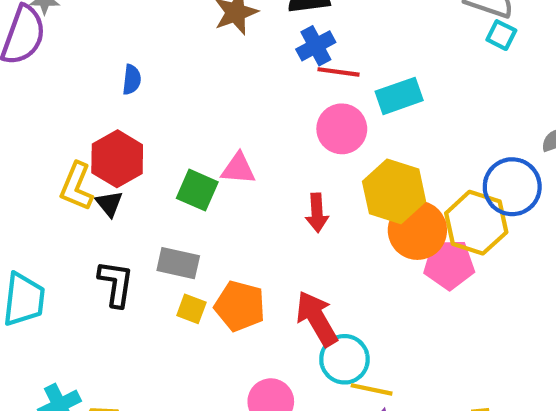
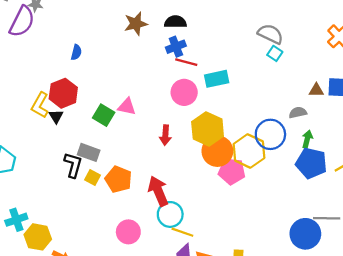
black L-shape: (116, 284) -> (73, 165), moved

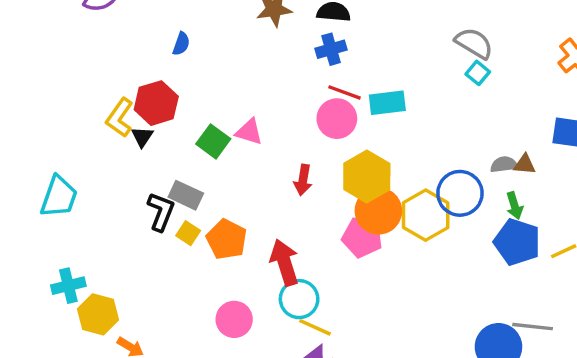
red line: (186, 62) -> (345, 92), moved
brown triangle: (316, 90) -> (525, 164), moved
green arrow: (307, 139) -> (514, 206), turned 144
pink pentagon: (232, 171) -> (362, 237), moved

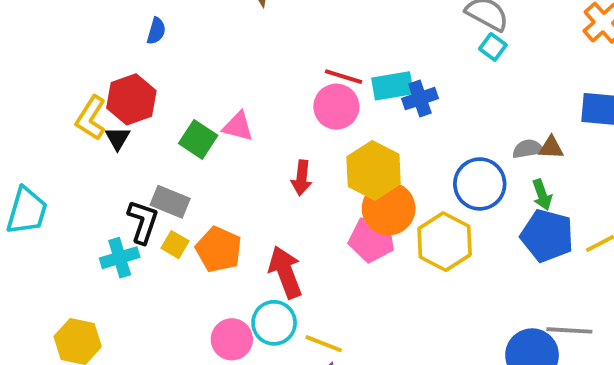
blue cross: (331, 49) -> (420, 99), moved
yellow hexagon: (426, 215) -> (445, 242), moved
cyan cross: (68, 286) -> (120, 258), moved
cyan circle: (299, 299) -> (274, 323), moved

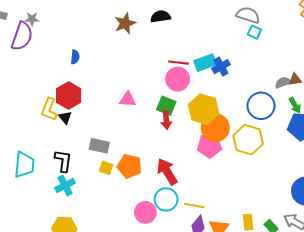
green square: (198, 139) -> (166, 106), moved
black L-shape: (143, 222) -> (63, 161), moved
cyan cross: (120, 258) -> (65, 185), moved

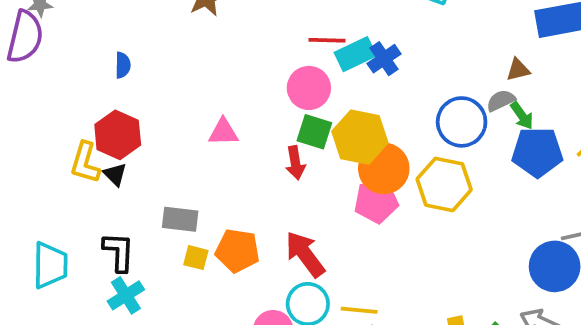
red line: (178, 63) -> (327, 40), moved
gray semicircle: (283, 83) -> (501, 101), moved
green square: (166, 106) -> (314, 132), moved

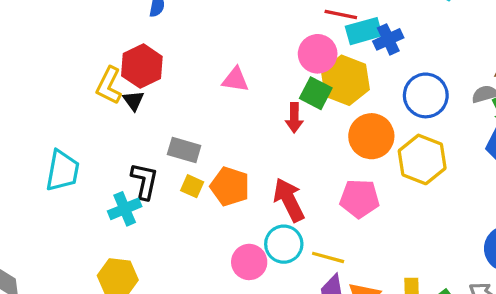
blue circle: (462, 122) -> (426, 95), moved
yellow hexagon: (360, 137) -> (345, 80), moved
pink pentagon: (376, 201) -> (360, 199), moved
black L-shape: (119, 252) -> (145, 181), moved

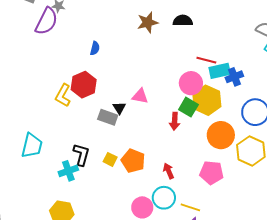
black triangle: (133, 100) -> (119, 108), moved
gray rectangle: (184, 150) -> (108, 117), moved
red arrow: (289, 200) -> (169, 171), size x0.6

